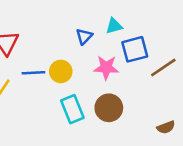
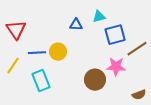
blue triangle: (84, 36) -> (76, 25), turned 48
pink star: (106, 68) -> (116, 67), moved
cyan rectangle: (72, 109) -> (41, 81), moved

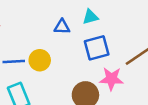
blue square: (115, 35) -> (97, 48), moved

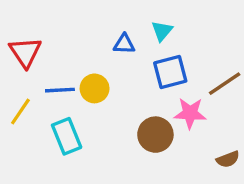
cyan triangle: (90, 17) -> (162, 31), turned -35

